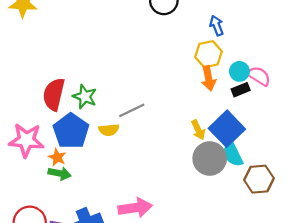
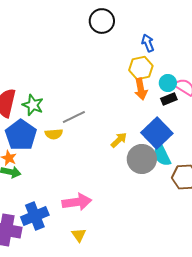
yellow arrow: (198, 130) -> (119, 140), moved, turned -108

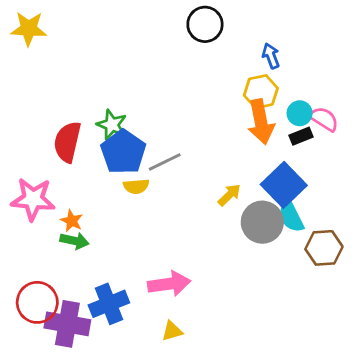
orange arrow: (141, 89) -> (261, 122), size x1.4
green star: (33, 105) -> (112, 125), moved
blue pentagon: (21, 135) -> (123, 152), moved
yellow triangle: (79, 235) -> (172, 331), turned 49

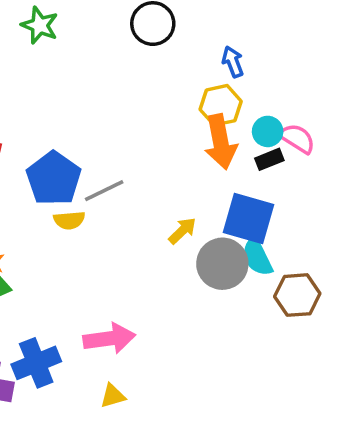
green star: (112, 125) -> (40, 25), moved
blue square: (284, 185) -> (248, 218), turned -30

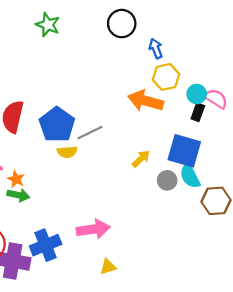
blue arrow: (233, 62) -> (156, 49), moved
orange arrow: (221, 142) -> (146, 101), moved, turned 116
black rectangle: (269, 159) -> (198, 112), turned -48
gray circle: (222, 264) -> (167, 180), size x0.6
yellow triangle: (113, 396) -> (108, 267), moved

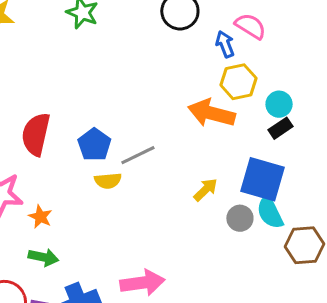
pink semicircle: (216, 99) -> (250, 26), moved
black rectangle: (198, 112) -> (281, 128), turned 36
blue pentagon: (57, 125) -> (94, 145), size x0.7
green arrow: (18, 195) -> (43, 257), moved

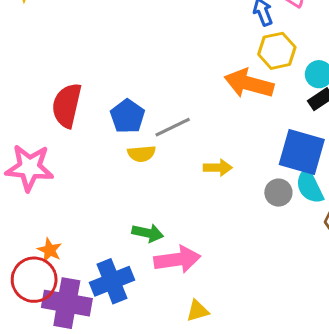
yellow arrow: (205, 190) -> (218, 168), moved, turned 44
orange star: (40, 217) -> (50, 250), moved
green arrow: (43, 257) -> (148, 233), moved

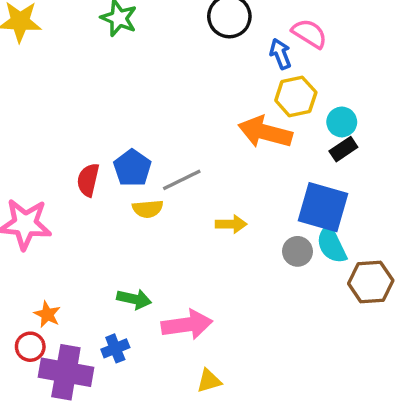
red semicircle: (67, 105) -> (88, 180), moved, size x0.7
green arrow: (148, 233) -> (134, 299), moved
red circle: (34, 280) -> (30, 347), size x0.6
blue cross: (112, 281) -> (115, 348), size x0.6

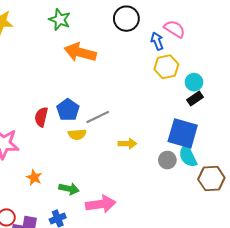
orange arrow: (265, 132) -> (80, 52), moved
orange star: (47, 314) -> (34, 177), moved

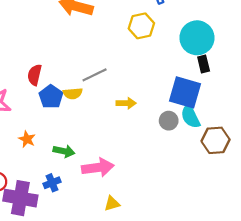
yellow hexagon: (166, 67) -> (141, 26), moved
cyan circle: (194, 82) -> (197, 38), size x1.8
black rectangle: (195, 99) -> (204, 64), moved, turned -70
blue pentagon: (68, 110) -> (51, 97), moved

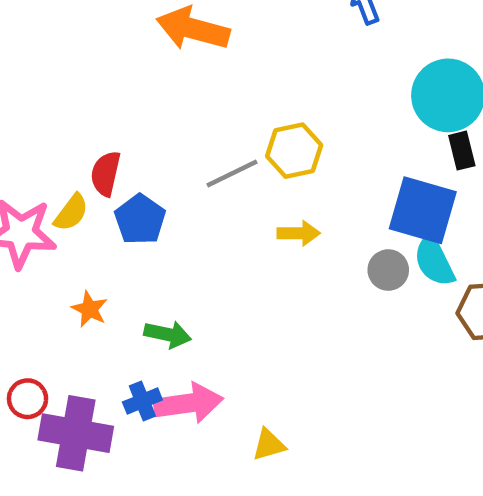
yellow hexagon: (141, 26) -> (294, 151), moved
yellow semicircle: (73, 93) -> (71, 213), moved, turned -48
pink arrow: (98, 168) -> (188, 403), moved

